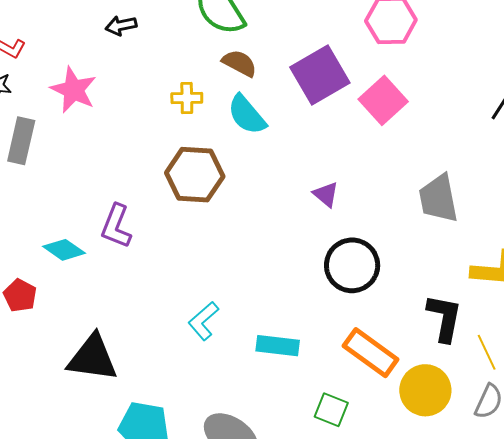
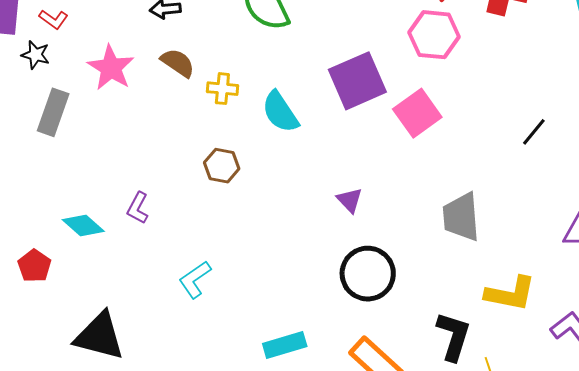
brown semicircle: (239, 63) -> (178, 63), moved
brown hexagon: (195, 175) -> (222, 166), size x0.6
purple L-shape: (116, 226) -> (138, 208), size x0.7
cyan L-shape: (203, 321) -> (195, 279), moved
cyan rectangle: (278, 346) -> (285, 345), turned -30

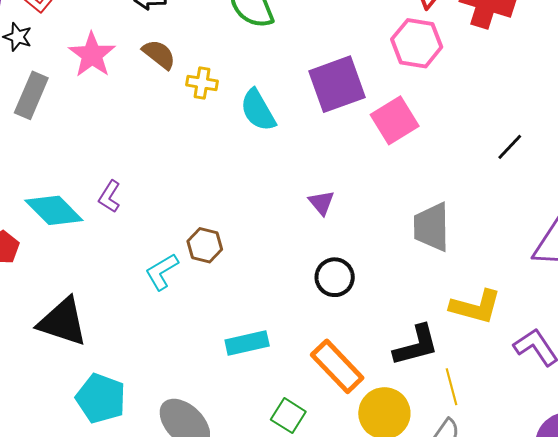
brown hexagon: (222, 166) -> (205, 245), moved
cyan diamond: (83, 226) -> (54, 210), size x1.4
black circle: (368, 274) -> (335, 277), size x0.7
black L-shape: (454, 336) -> (416, 345), turned 54

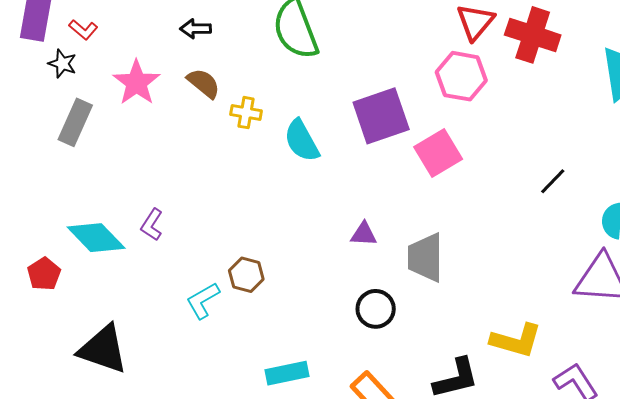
purple triangle: (321, 203) -> (364, 234), turned -48
gray trapezoid: (432, 227) -> (425, 257), moved

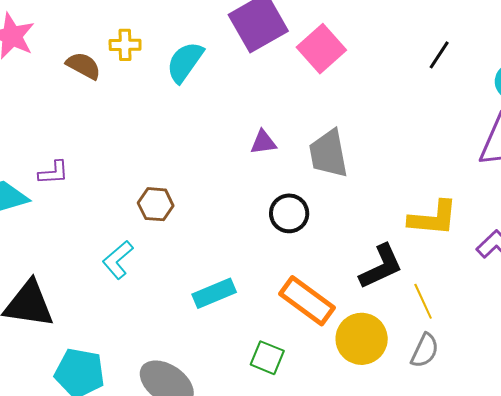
brown semicircle: (204, 83) -> (83, 66), moved
cyan semicircle: (302, 141) -> (185, 62), turned 75
purple L-shape: (152, 225) -> (54, 173), turned -116
cyan L-shape: (203, 301) -> (118, 260), moved

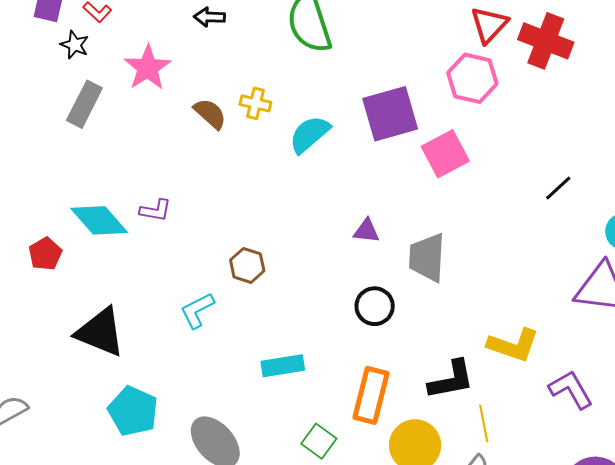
orange rectangle: (307, 301) -> (371, 395), turned 54

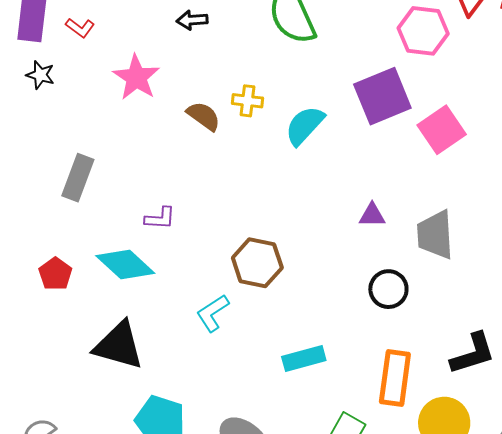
black star: (75, 45) -> (40, 75), moved
pink hexagon: (472, 78) -> (423, 31), moved
gray rectangle: (84, 104) -> (78, 178), moved
cyan diamond: (99, 220) -> (125, 264), moved
brown hexagon: (247, 265) -> (257, 263), size x1.4

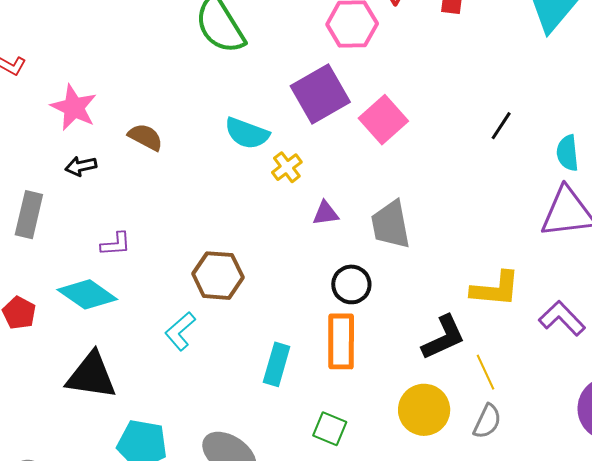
black arrow: (192, 20) -> (81, 166), moved
yellow cross: (247, 101) -> (287, 167), moved, turned -36
cyan semicircle: (305, 126) -> (247, 133), turned -105
cyan rectangle: (304, 359) -> (277, 364), turned -51
orange rectangle: (395, 378) -> (341, 341), moved

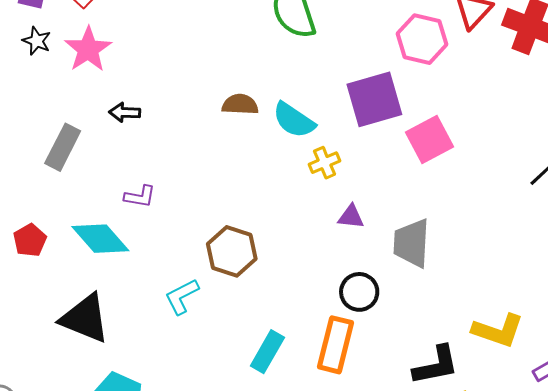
pink star: (74, 108) -> (88, 49), moved
brown semicircle: (145, 137) -> (240, 104), moved, turned -39

